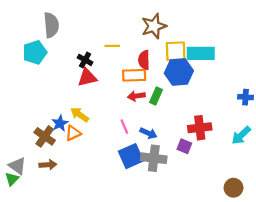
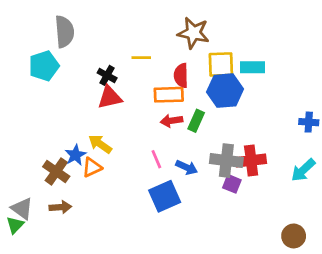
brown star: (154, 26) -> (193, 33), turned 30
cyan rectangle: (201, 53) -> (252, 67), size x0.7
gray cross: (154, 158) -> (226, 161), moved

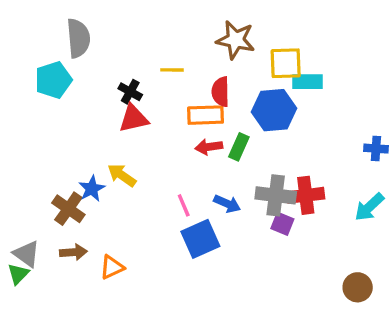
yellow square: (221, 64) -> (286, 63), moved
pink line: (156, 159) -> (184, 205), moved
orange triangle: (92, 167) -> (112, 267), moved

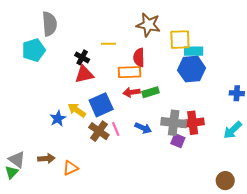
blue hexagon: (274, 110) -> (192, 69), moved
green rectangle: (239, 147) -> (150, 92), turned 49
brown cross: (68, 209) -> (99, 131), moved
blue square: (200, 239) -> (101, 105), moved

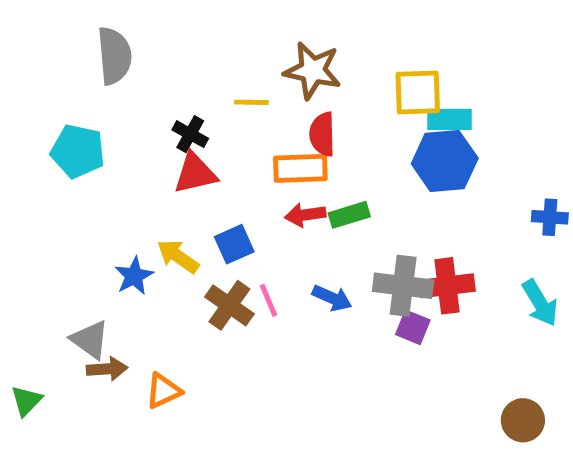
brown star: (148, 25) -> (313, 71), moved
cyan pentagon: (34, 50) -> (78, 151), moved, turned 30
blue square: (101, 105) -> (234, 244), size x0.7
cyan arrow: (233, 130) -> (540, 303), turned -78
gray triangle: (17, 160) -> (90, 340), moved

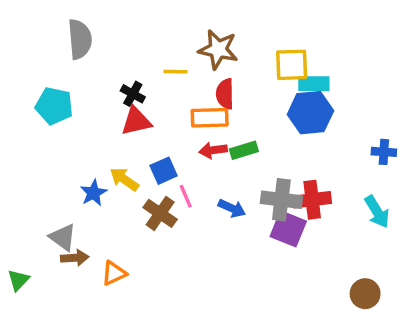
pink line: (269, 300) -> (186, 196), moved
purple square: (413, 327) -> (288, 229), size x1.5

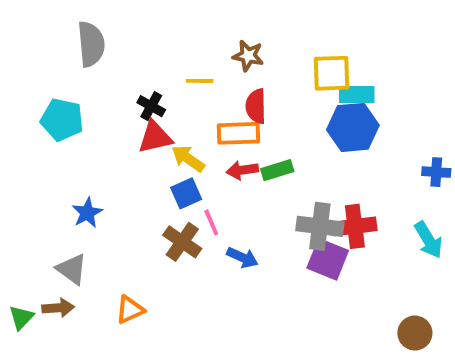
brown star: (218, 49) -> (248, 56), size x0.7
yellow arrow: (124, 179) -> (188, 159), moved
blue star: (93, 193) -> (87, 213), moved
blue arrow: (232, 208) -> (242, 257), moved
brown arrow: (75, 258) -> (58, 308), moved

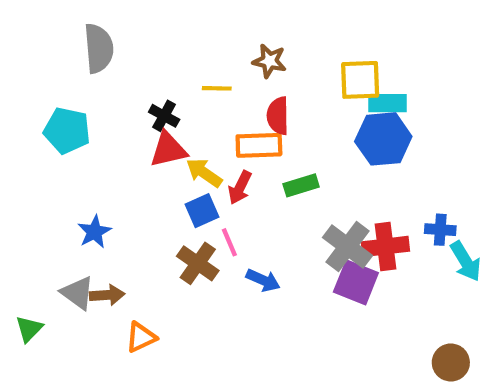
red arrow: (242, 170) -> (240, 187), moved, turned -56
blue cross: (436, 172) -> (440, 230), moved
gray cross: (320, 226) -> (347, 247), turned 30
brown arrow: (58, 308) -> (107, 295), moved
green triangle: (21, 318) -> (29, 329), moved

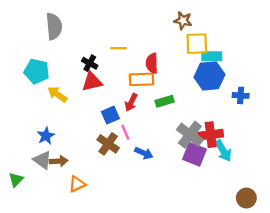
brown star: (269, 61) -> (183, 21), moved
yellow arrow: (204, 173) -> (57, 94), moved
blue cross: (440, 230) -> (241, 95), moved
blue star: (94, 232) -> (46, 136), moved
cyan arrow: (466, 261) -> (223, 151), moved

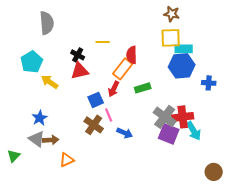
brown star: (183, 21) -> (172, 14), moved
cyan pentagon: (37, 71) -> (32, 62), turned 30
orange rectangle: (142, 79) -> (123, 69), turned -50

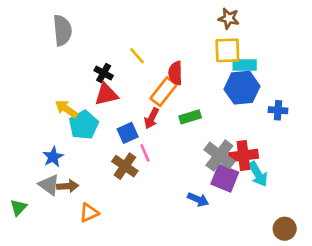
yellow line: (103, 42) -> (137, 56), turned 48
cyan pentagon: (32, 62) -> (84, 125), moved
blue arrow: (125, 133) -> (198, 199), moved

